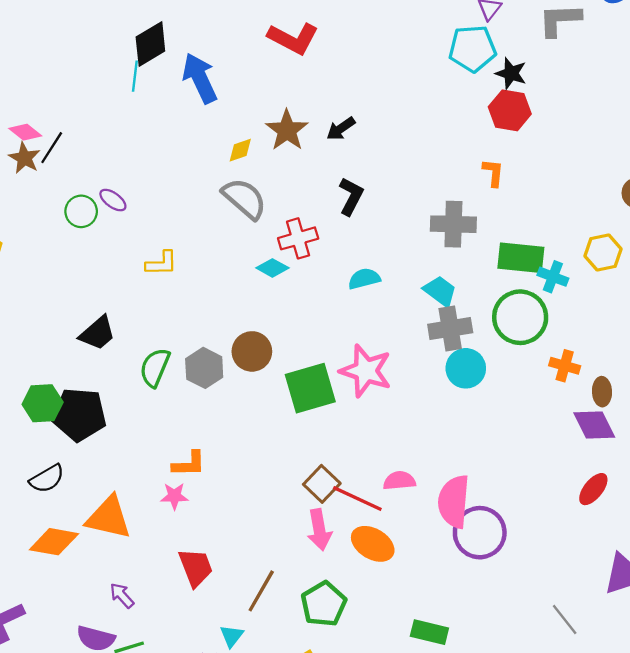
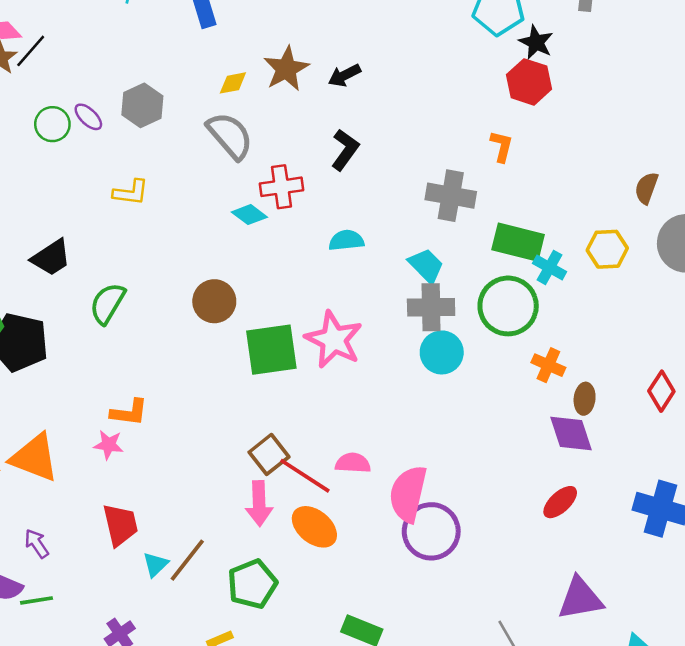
gray hexagon: (204, 368) -> (142, 105), moved
cyan triangle: (232, 636) -> (156, 564), moved

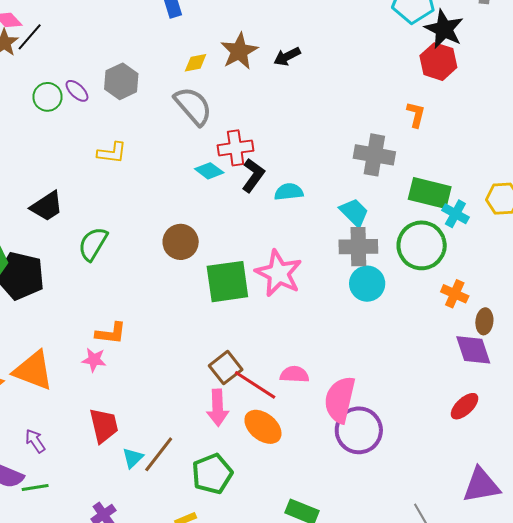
black star: (536, 42) -> (444, 29), size x1.4
black L-shape: (345, 150) -> (253, 175), moved

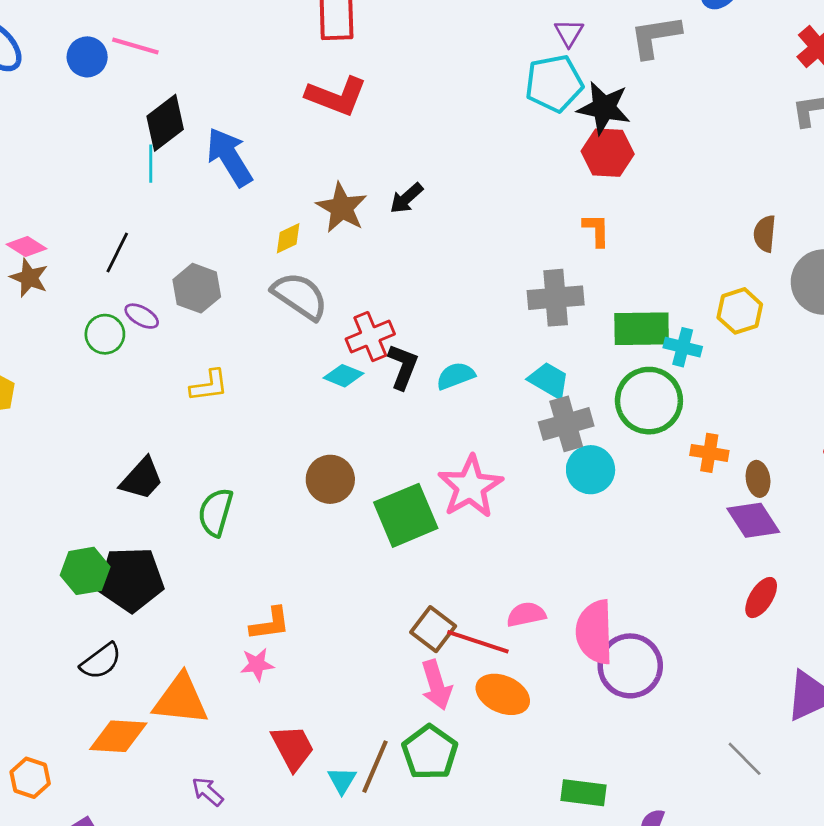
black line: (30, 37) -> (117, 253), moved
pink star: (279, 273) -> (470, 487), turned 30
green pentagon: (212, 474) -> (430, 752), moved

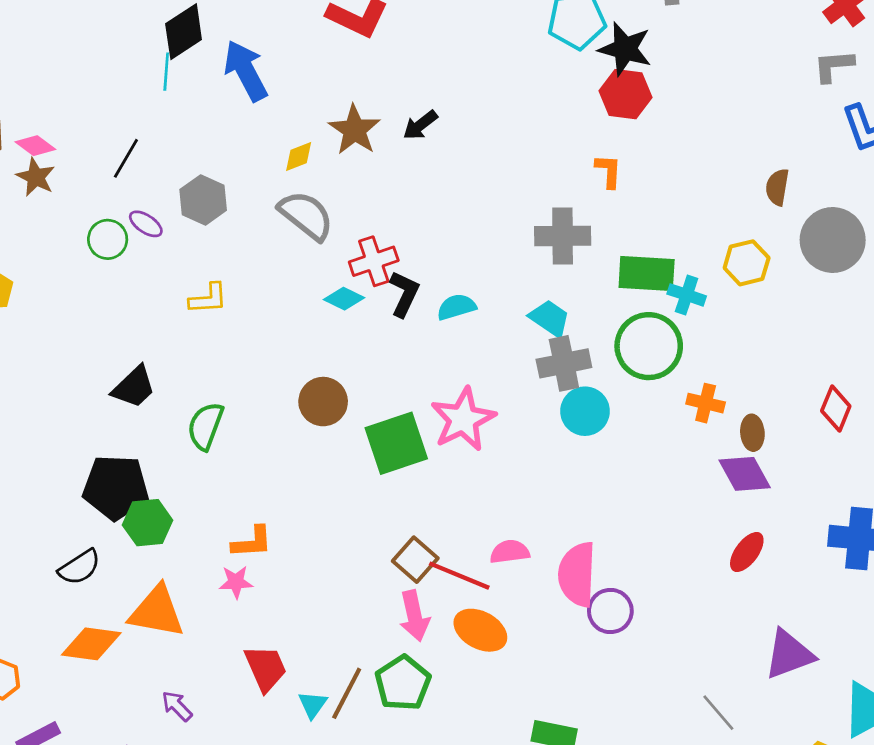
green hexagon: (85, 571) -> (148, 523), moved
purple circle: (630, 666) -> (610, 611), size x0.7

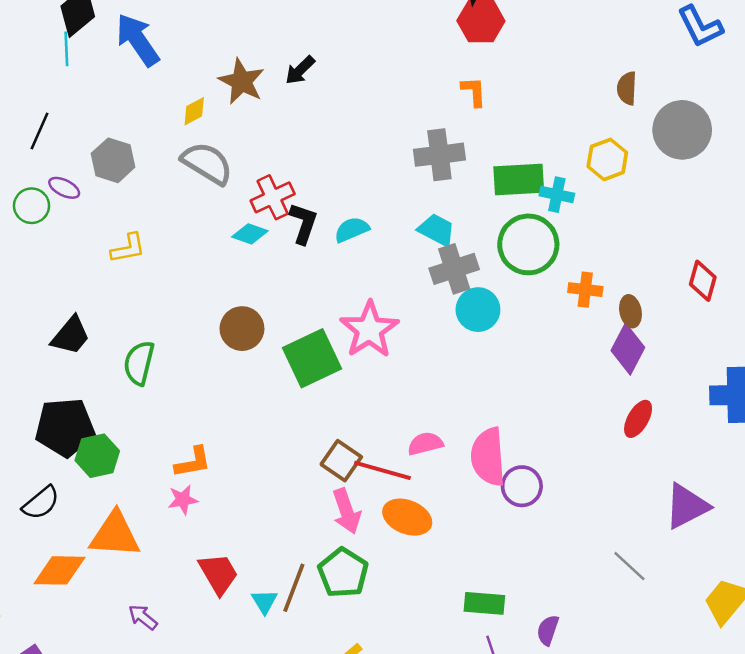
purple diamond: (745, 474) -> (628, 349), turned 63

